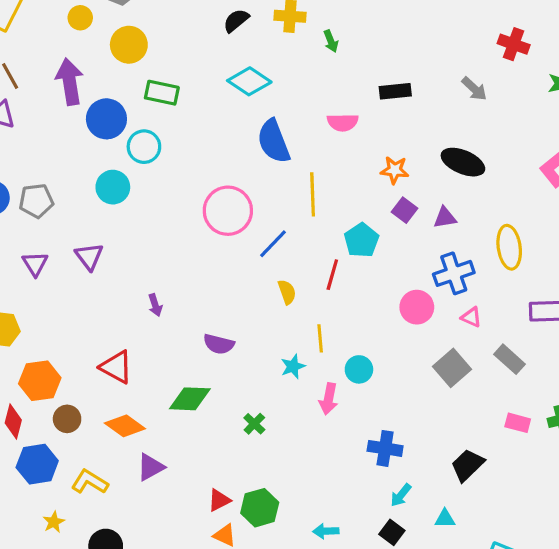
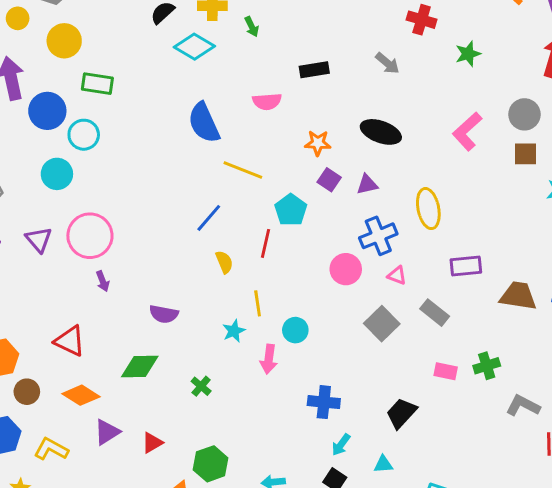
cyan diamond: (249, 81) -> (194, 47), moved
yellow line: (313, 194) -> (243, 170), turned -63
pink circle: (228, 211) -> (90, 236), moved
red triangle: (219, 500) -> (152, 443), moved

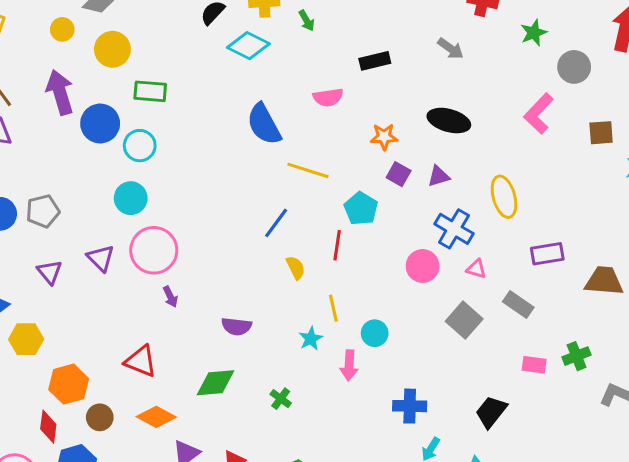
gray circle: (524, 114) -> (574, 67), moved
cyan circle: (57, 174) -> (131, 198), moved
blue cross: (378, 236) -> (454, 229), turned -33

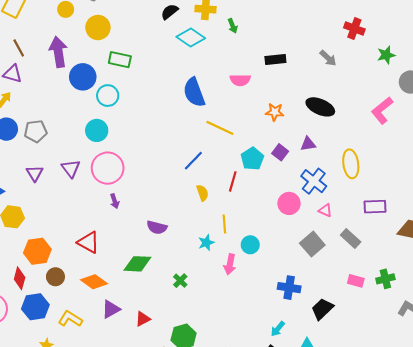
purple square: (399, 174) -> (280, 152), moved
blue cross: (410, 406) -> (289, 288), moved

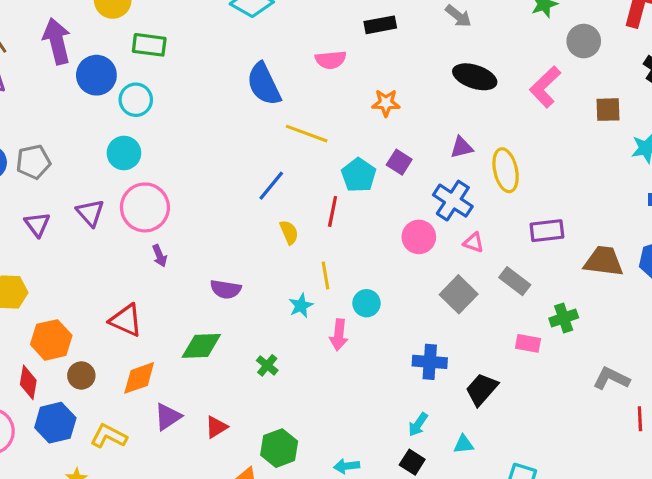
black ellipse: (320, 107) -> (475, 77), moved
purple triangle: (308, 144) -> (462, 147), moved
green cross: (385, 279) -> (564, 318), moved
orange diamond: (94, 282) -> (139, 378), turned -50

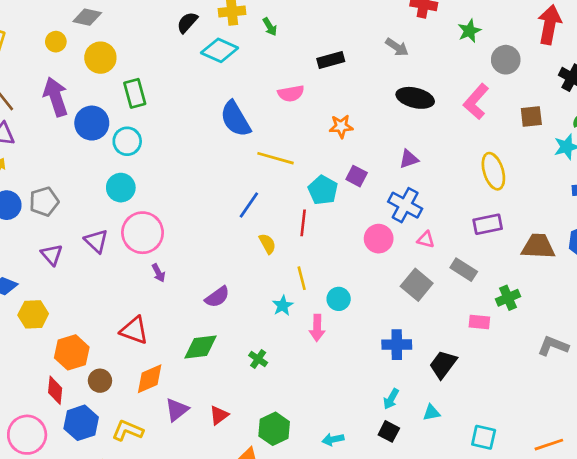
green rectangle: (149, 45) -> (135, 93), turned 72
yellow ellipse: (506, 170) -> (493, 171), moved
purple semicircle: (226, 289) -> (217, 297), turned -40

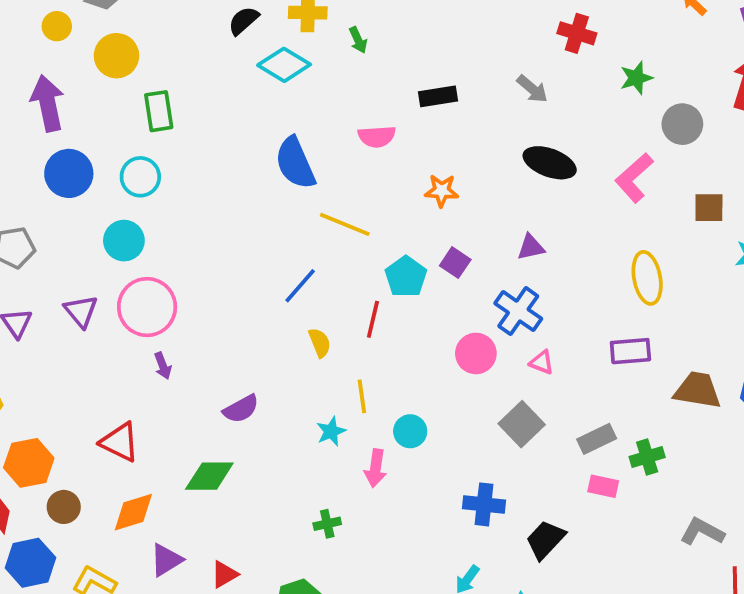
blue circle: (92, 123) -> (69, 173), moved
gray rectangle: (464, 270) -> (597, 439), moved, turned -65
green cross: (258, 359) -> (327, 524), moved, turned 36

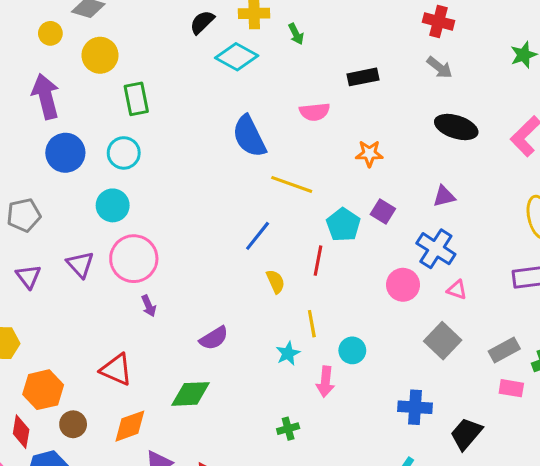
red cross: (577, 33) -> (438, 21), moved

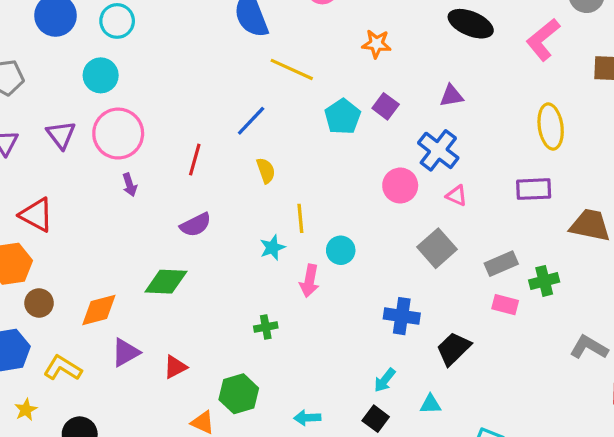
red line: (318, 261) -> (195, 160), moved
red triangle: (116, 370) -> (36, 215), moved

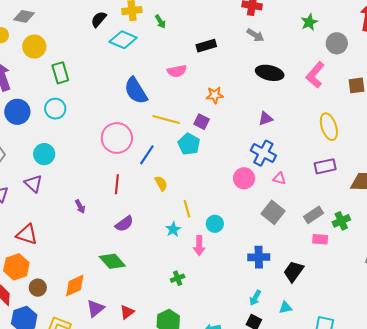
cyan circle: (101, 75) -> (44, 154), moved
purple square: (386, 106) -> (202, 122), moved
cyan pentagon: (343, 117) -> (189, 144), moved
pink circle: (118, 134) -> (117, 138), moved
green diamond: (166, 282) -> (112, 261), turned 56

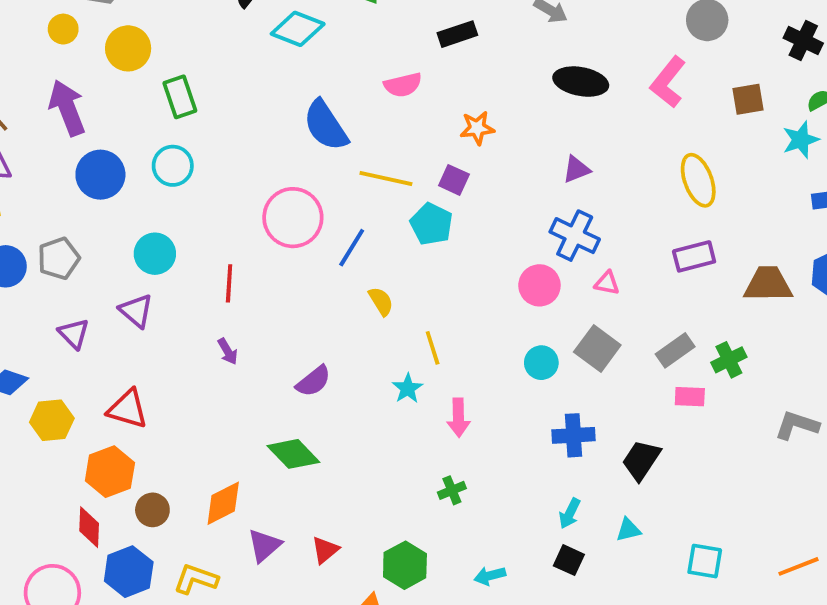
red line: (117, 184) -> (229, 283), moved
cyan circle: (215, 224) -> (541, 363), moved
green cross: (178, 278) -> (452, 490), moved

